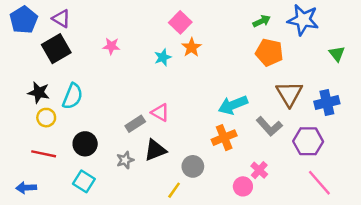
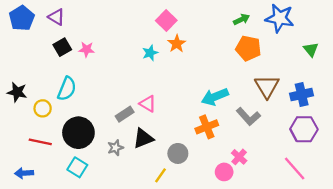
pink star: (111, 46) -> (87, 49), moved
black square: (56, 49) -> (62, 47), moved, size x0.7
black star: (39, 92) -> (17, 92), moved
purple hexagon: (308, 141) -> (304, 129), moved
black circle: (85, 144) -> (78, 133), size x1.4

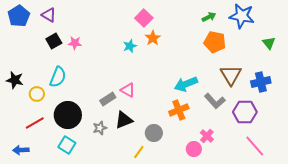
purple hexagon: (304, 129) -> (245, 112), moved
red line: (40, 142) -> (35, 123), turned -42

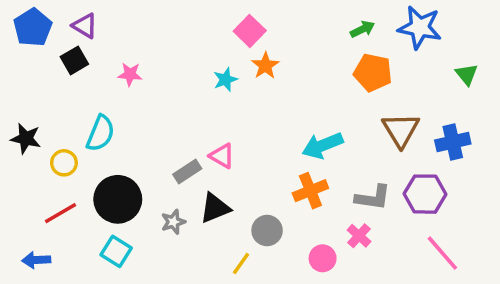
black square: (54, 41) -> (74, 60), moved
gray L-shape: (215, 101) -> (373, 198), moved, turned -40
pink circle: (194, 149) -> (323, 258), moved

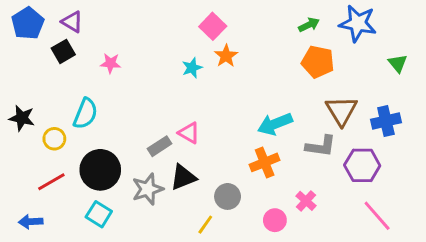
gray L-shape: (373, 198) -> (321, 146), moved
gray star: (173, 222) -> (148, 189), size x1.5

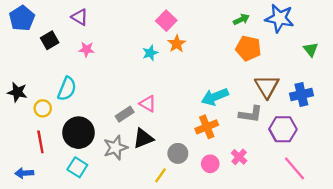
purple triangle: (72, 22) -> (80, 17), moved
red line: (51, 182) -> (40, 142), turned -70
pink circle: (275, 220) -> (210, 164), moved

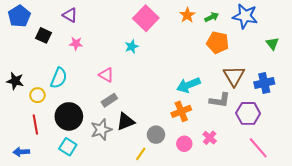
pink square: (166, 21) -> (146, 18), size x1.4
black square: (50, 40) -> (44, 35), turned -35
orange star: (177, 44) -> (187, 15), moved
pink triangle: (148, 104) -> (106, 75), moved

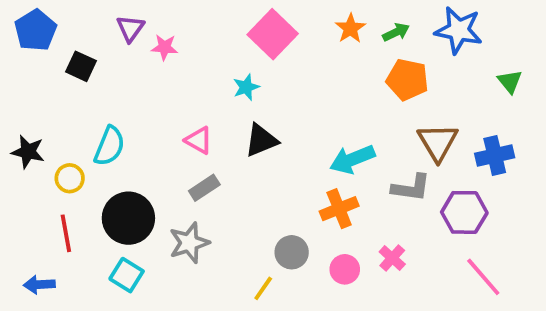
purple triangle: (70, 15) -> (130, 28), turned 35
pink star: (76, 44) -> (165, 47), moved
black triangle: (126, 121) -> (261, 140), moved

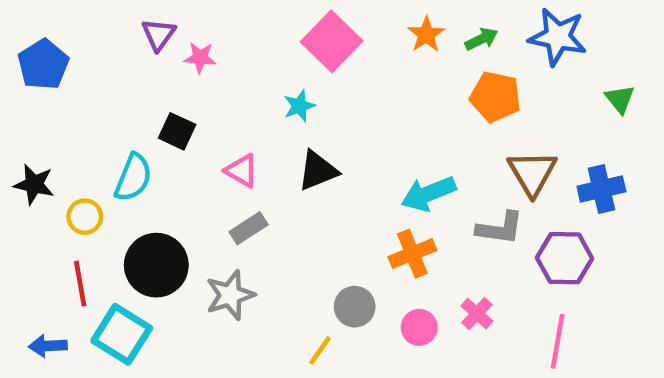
blue pentagon: (35, 30) -> (43, 64), moved
black square: (81, 66) -> (177, 131), moved
cyan square: (127, 275) -> (122, 334), moved, size x1.4
pink line: (483, 277) -> (558, 341), moved, turned 51

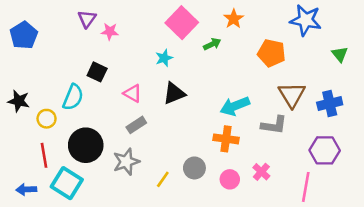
green arrow: (482, 39) -> (212, 44), moved
orange cross: (412, 254) -> (226, 139), turned 30
purple hexagon: (565, 258) -> (325, 150), moved
yellow line: (320, 350) -> (163, 179), moved

